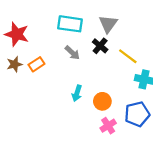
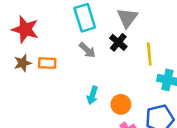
cyan rectangle: (70, 24) -> (85, 18), turned 65
yellow line: (128, 56) -> (149, 54), turned 48
orange rectangle: (36, 64) -> (47, 63), turned 35

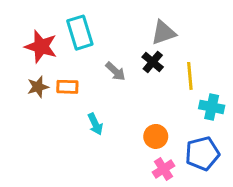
cyan rectangle: (85, 18) -> (80, 33), moved
gray triangle: (127, 18) -> (164, 33), turned 35
cyan arrow: (92, 95) -> (95, 124), moved, turned -42

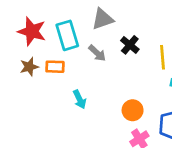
cyan rectangle: (80, 33) -> (67, 35), moved
gray triangle: (164, 33) -> (103, 19), moved

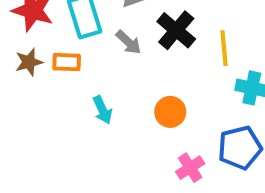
black cross: (130, 45) -> (176, 30), size x1.4
orange circle: (133, 110) -> (170, 112), moved

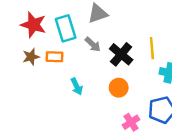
black cross: (176, 30) -> (121, 54), moved

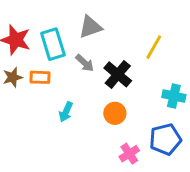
yellow line: (152, 48) -> (154, 47), moved, turned 35
cyan arrow: (77, 86) -> (66, 112), turned 49

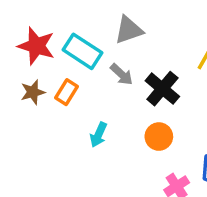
cyan rectangle: (53, 44) -> (82, 51), turned -40
orange rectangle: (40, 77) -> (67, 92), turned -60

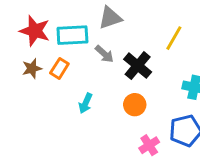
cyan rectangle: (82, 51) -> (72, 35), turned -36

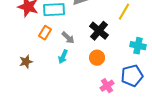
gray arrow: (104, 54) -> (68, 38), moved
brown star: (32, 68) -> (26, 62), moved

